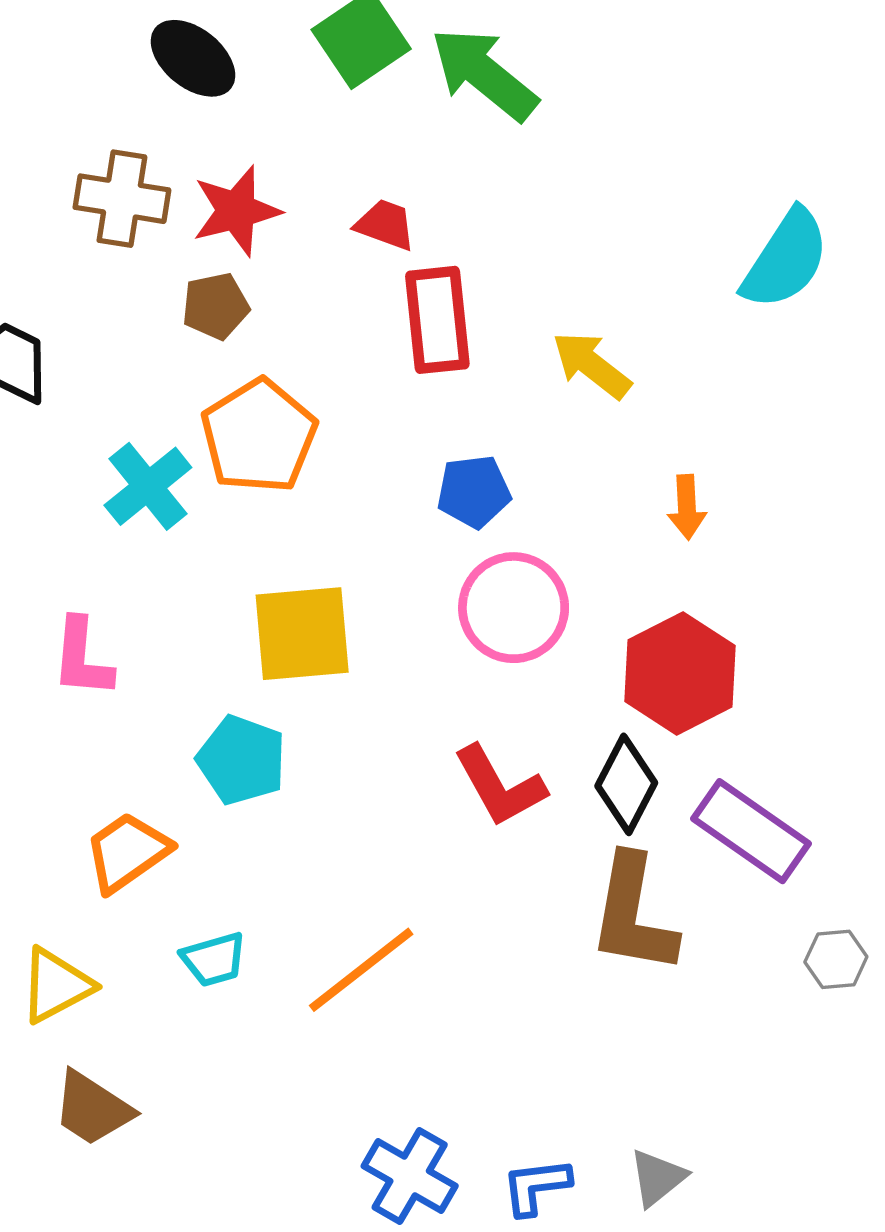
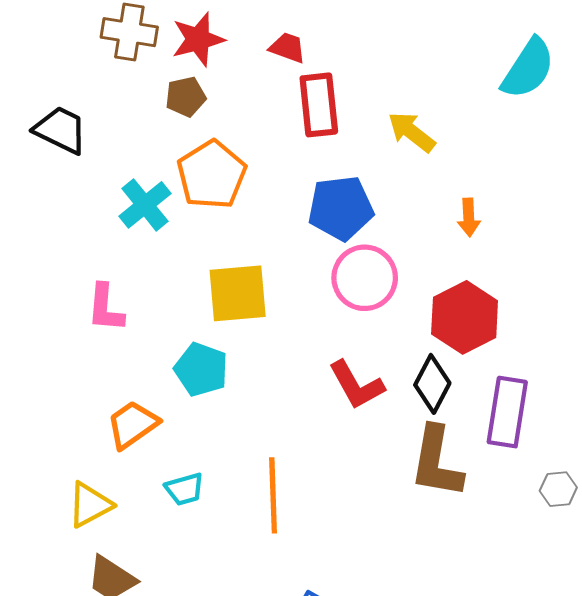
blue pentagon: (474, 492) -> (341, 208), size x1.5
purple rectangle: (751, 831) -> (507, 412), turned 64
orange line: (361, 970) -> (273, 495), turned -54

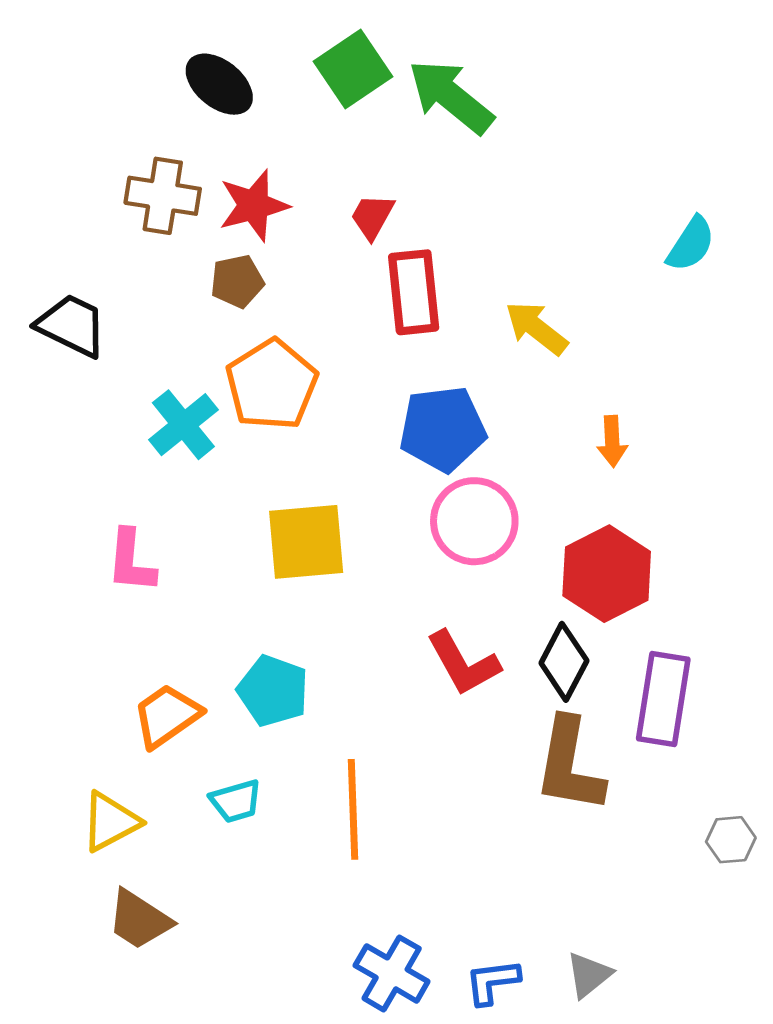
red trapezoid: (288, 48) -> (372, 216), turned -81
cyan semicircle: (528, 69) -> (691, 244), size x0.7
cyan pentagon: (201, 369) -> (273, 691), moved
gray hexagon: (558, 489) -> (731, 840), moved

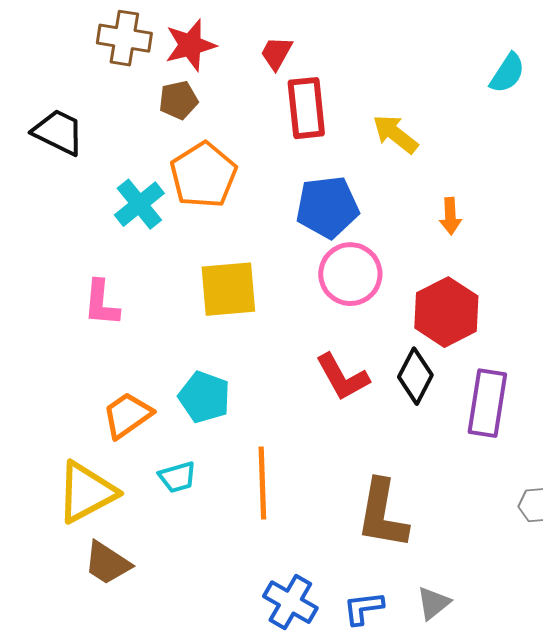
brown L-shape: (569, 765) -> (382, 514), moved
yellow triangle: (110, 822) -> (86, 492), size x1.4

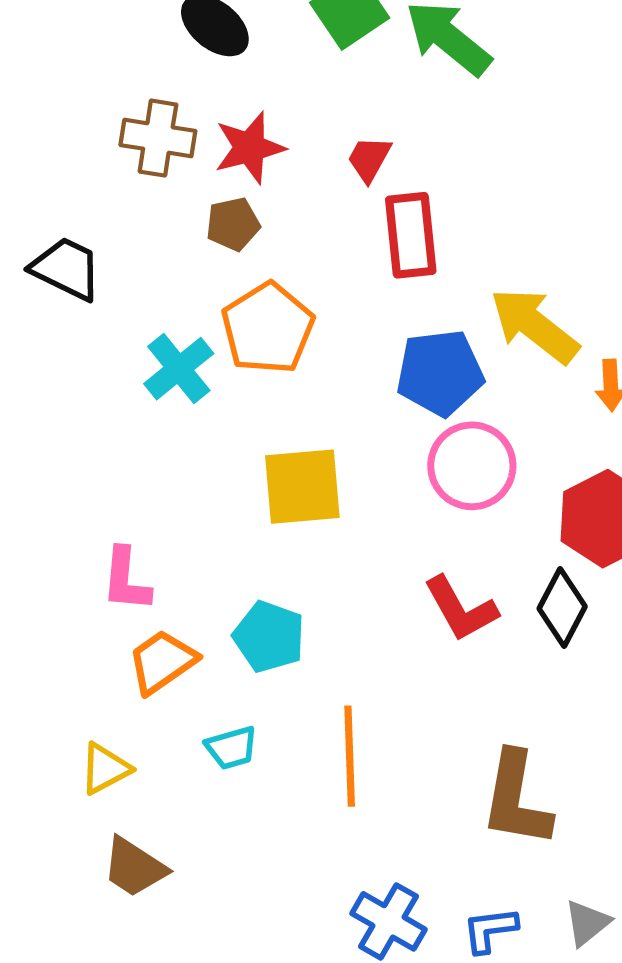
yellow arrow: (395, 134) -> (534, 326), moved, size x1.4
pink L-shape: (101, 303) -> (126, 580), moved
yellow triangle: (86, 492) -> (105, 769), size x0.6

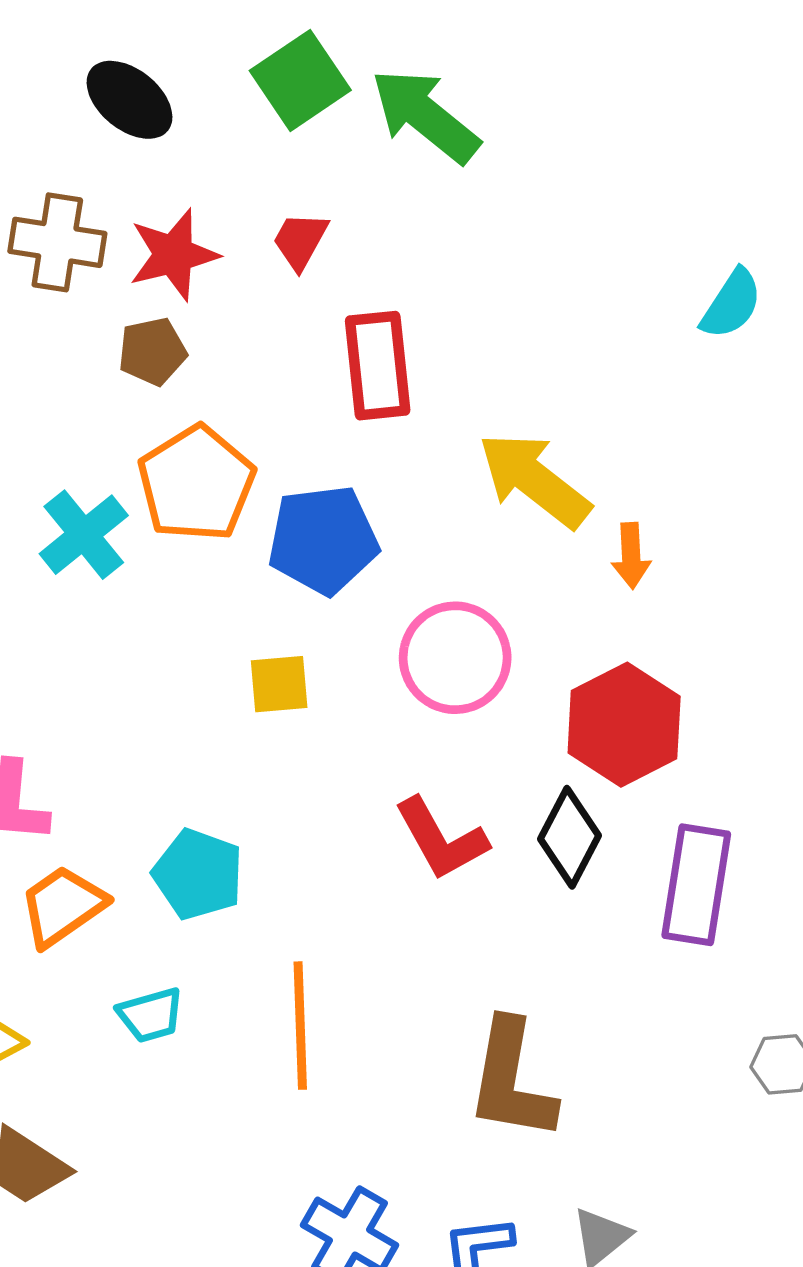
red trapezoid: (369, 159) -> (300, 241), moved
blue pentagon: (440, 373) -> (323, 540), moved
yellow square: (302, 487) -> (279, 684), moved, size x0.6

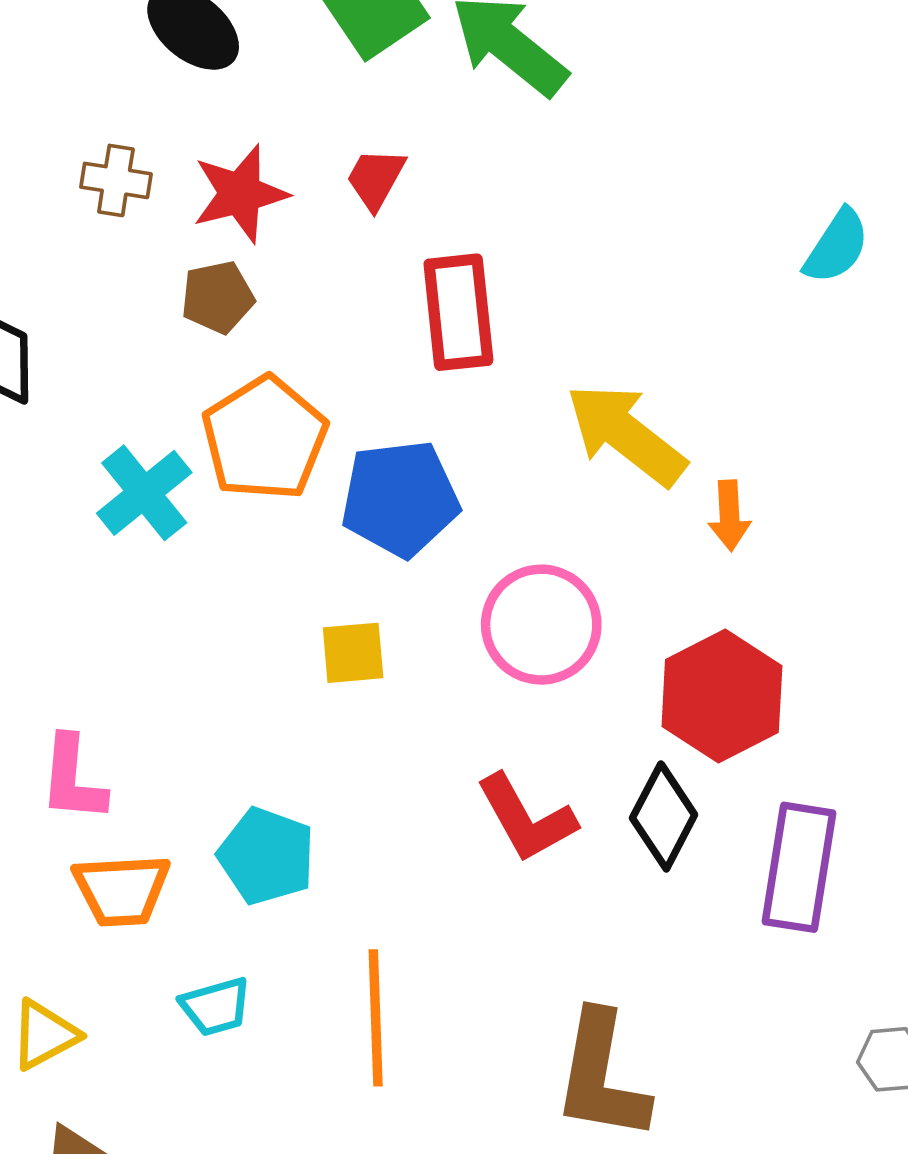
brown cross: (57, 242) -> (116, 180), size x0.7
orange trapezoid: (63, 906) -> (122, 890), turned -148

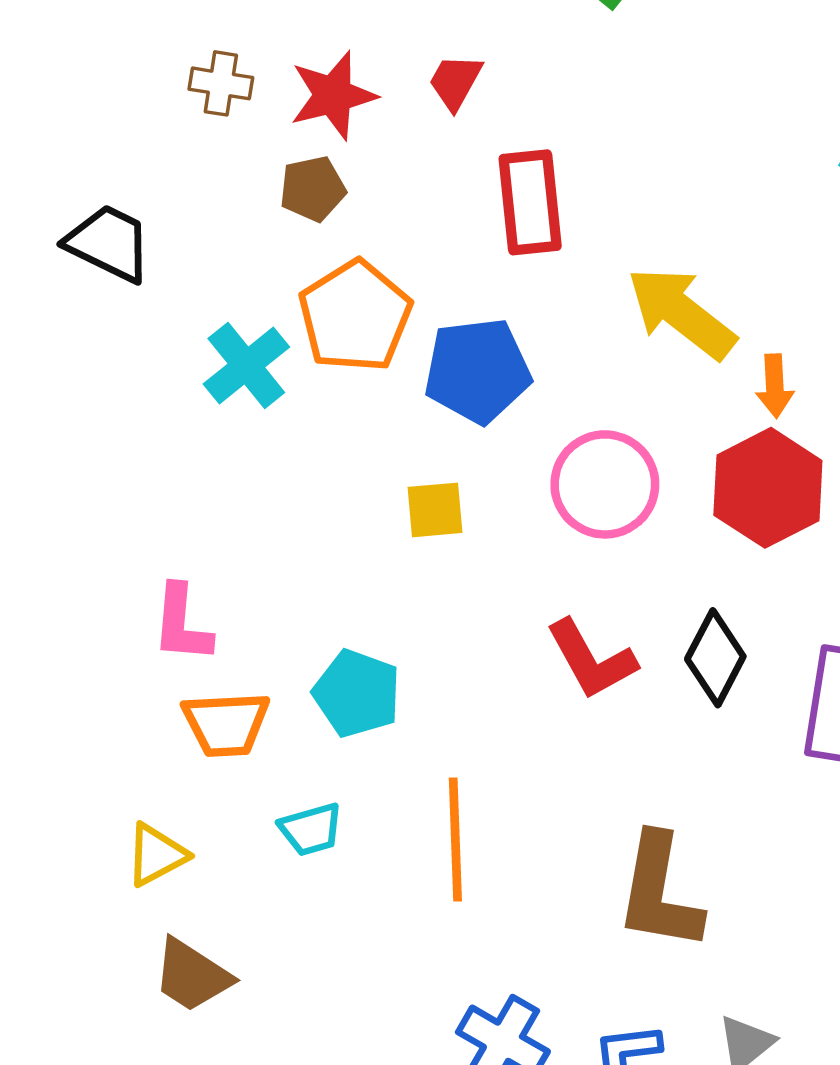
red hexagon: (722, 696) -> (768, 488), moved

